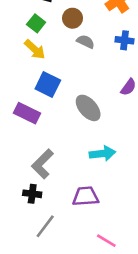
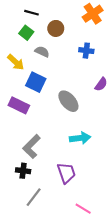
blue cross: (125, 40) -> (86, 51), moved
gray semicircle: (86, 42) -> (42, 52), moved
yellow arrow: (35, 49) -> (16, 62), moved
purple trapezoid: (86, 196) -> (66, 173), turned 75

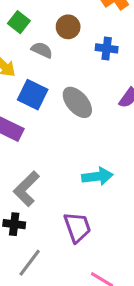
brown circle: (56, 28) -> (68, 27), moved
gray ellipse: (68, 101) -> (77, 102), moved

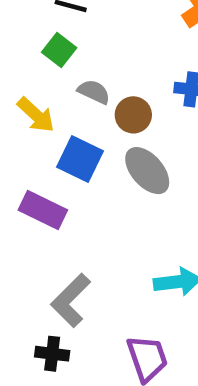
brown circle: (68, 27) -> (133, 115), moved

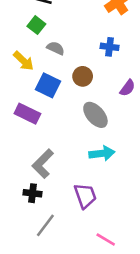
brown circle: (133, 115) -> (83, 76), moved
gray ellipse: (147, 171) -> (95, 115), moved

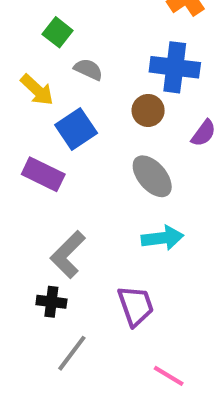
blue cross: (110, 47) -> (175, 67), size x1.6
brown circle: (83, 76) -> (148, 110), moved
blue square: (48, 85) -> (76, 129), turned 30

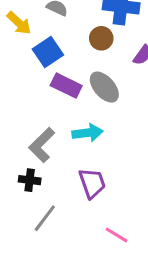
purple rectangle: (43, 174) -> (66, 86), moved
cyan arrow: (162, 238) -> (88, 133), moved

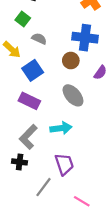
purple rectangle: (66, 86) -> (29, 101), moved
gray line: (45, 218) -> (44, 187), moved

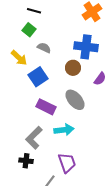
purple rectangle: (29, 101) -> (46, 107), moved

